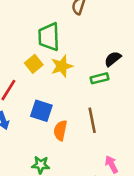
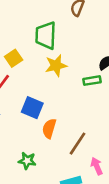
yellow square: (34, 64) -> (14, 58), moved
brown line: (92, 120) -> (77, 144), moved, turned 40

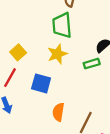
green trapezoid: (46, 35) -> (62, 25), moved
blue square: (32, 108) -> (41, 83), moved

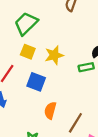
green trapezoid: (62, 25) -> (26, 24), moved, turned 45
yellow square: (18, 52) -> (28, 52), moved, turned -32

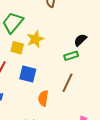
yellow star: (54, 55) -> (35, 39), moved
brown line: (75, 123) -> (68, 83), moved

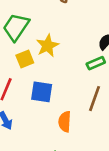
yellow square: (17, 48) -> (25, 59), turned -32

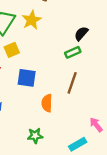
yellow star: (47, 46) -> (32, 20), moved

